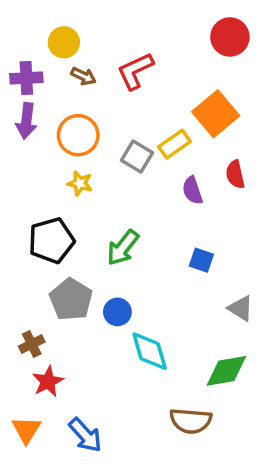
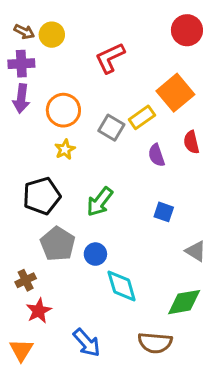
brown arrow: (84, 76) -> (24, 32), moved
yellow star: (80, 183) -> (65, 149), turned 30
blue arrow: (85, 435) -> (87, 343), moved

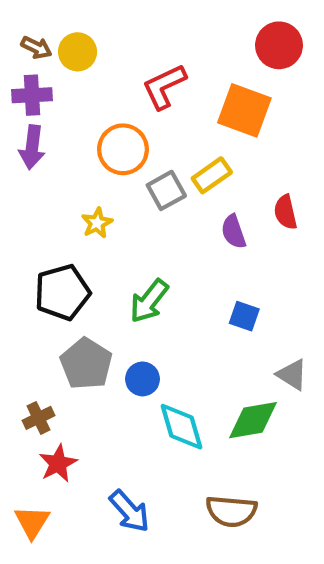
orange square: (175, 93) -> (244, 110), moved, turned -30
orange circle: (63, 110) -> (123, 149), moved
gray square: (111, 128) -> (166, 190), turned 30
green diamond: (184, 302) -> (253, 420), moved

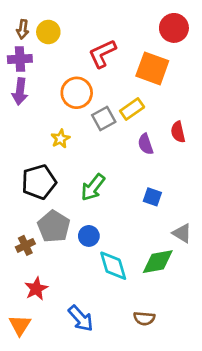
brown arrow: (36, 47) -> (23, 29), turned 72
brown cross: (39, 418) -> (25, 245), moved
brown semicircle: (231, 511) -> (144, 318), size x0.7

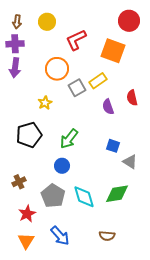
yellow circle: (48, 32) -> (47, 22), moved
gray pentagon: (54, 227) -> (53, 196), moved
gray triangle: (182, 233) -> (130, 162), moved
blue circle: (89, 236) -> (62, 166), moved
orange triangle: (20, 325) -> (26, 241), moved

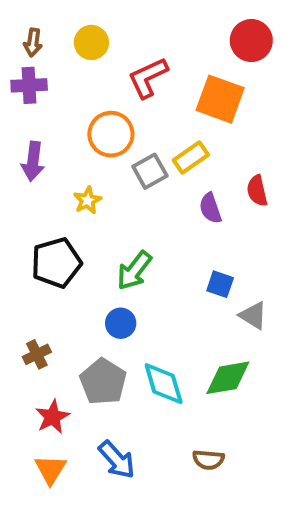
purple arrow: (15, 68) -> (33, 161), moved

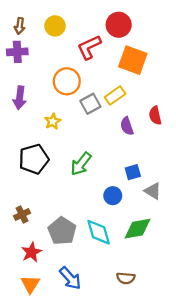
red circle: (251, 41) -> (119, 25), moved
blue square: (220, 284) -> (133, 172), turned -35
blue circle: (121, 323) -> (113, 196), moved

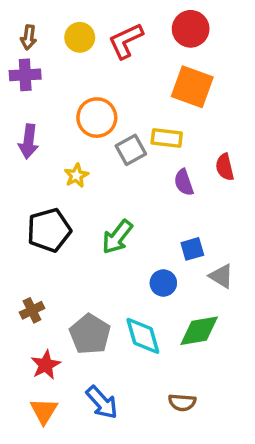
red circle: (119, 25) -> (191, 29), moved
red L-shape: (89, 47) -> (126, 41), moved
yellow rectangle: (115, 95) -> (167, 138), turned 42

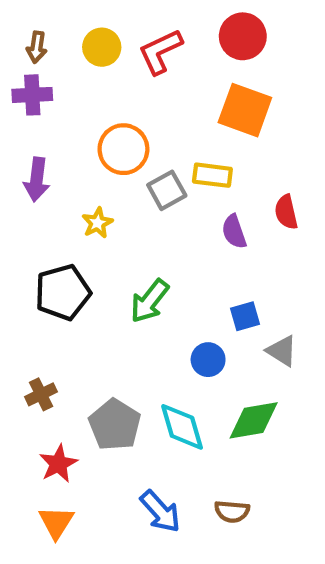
blue arrow: (102, 402) -> (160, 511), moved

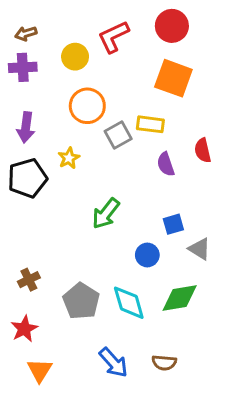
brown arrow: (37, 47) -> (26, 34), turned 65
yellow circle: (102, 47) -> (75, 57), moved
black pentagon: (63, 292) -> (27, 178), moved
red star: (58, 464) -> (24, 329), moved

